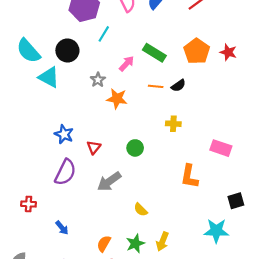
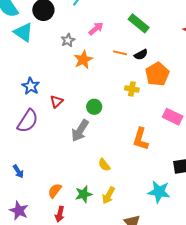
orange pentagon: (197, 51) -> (157, 74), moved
green rectangle: (154, 53) -> (139, 23), moved
orange star: (117, 99) -> (83, 60), turned 30
gray arrow: (109, 181) -> (80, 131), moved, turned -30
yellow semicircle: (141, 210) -> (104, 165), moved

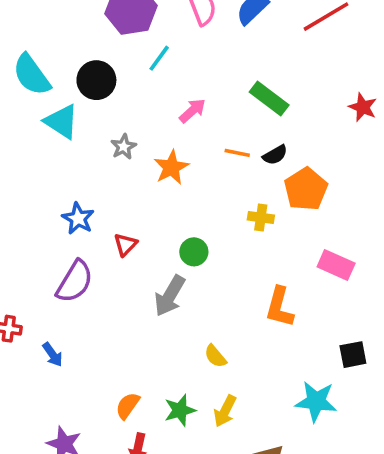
gray star: (68, 40) -> (124, 147), moved
blue arrow: (18, 171) -> (53, 355), moved

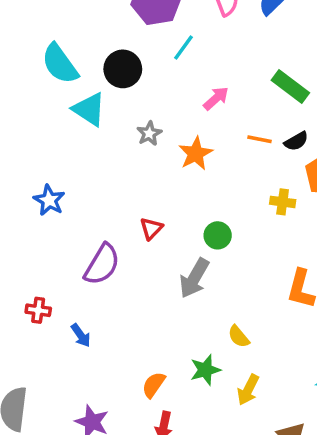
blue star: (78, 218) -> (49, 200), moved
green star: (180, 410) -> (205, 370), moved

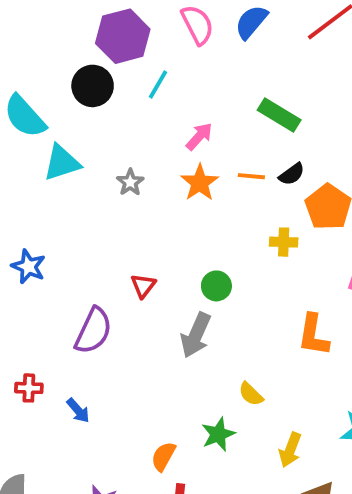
black circle: (123, 69) -> (93, 86), moved
cyan triangle: (89, 109) -> (62, 163), turned -45
orange star: (196, 153) -> (200, 183), moved
yellow arrow: (248, 390) -> (290, 450), moved

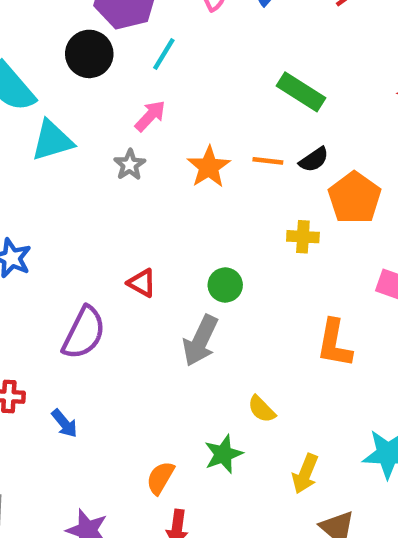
pink arrow: (199, 136) -> (150, 116), moved
red triangle: (143, 286) -> (142, 283), turned -40

